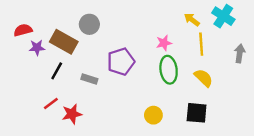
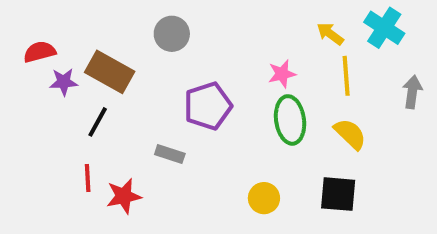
gray circle: (89, 24) -> (172, 34), moved
gray rectangle: (89, 79) -> (170, 154), moved
red line: (51, 103) -> (88, 178), turned -56

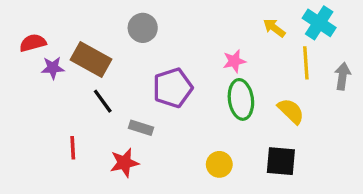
yellow line: (346, 76) -> (306, 63), moved
black line: (98, 122) -> (103, 101), moved, turned -65
red star: (124, 196) -> (124, 163), moved

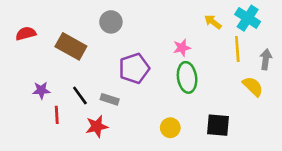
purple star: (53, 68) -> (41, 90), moved
black line: (103, 101) -> (80, 95), moved
yellow semicircle: (291, 111) -> (253, 86), moved

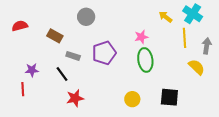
brown rectangle: (71, 46) -> (55, 36), size x0.7
gray rectangle: (110, 99) -> (73, 56), moved
red line: (57, 115) -> (23, 89), moved

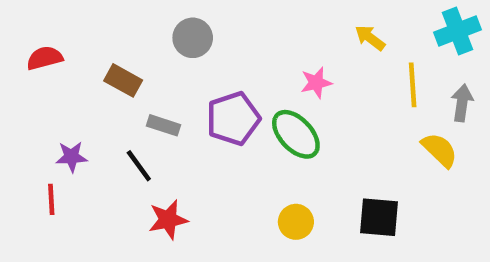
cyan cross: (193, 14) -> (457, 31), moved, turned 36
green ellipse: (145, 60) -> (296, 134), moved, turned -35

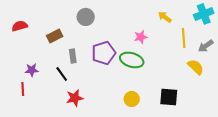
brown rectangle: (123, 80) -> (55, 36), turned -56
gray arrow: (462, 103) -> (206, 46), turned -133
gray rectangle: (164, 125) -> (73, 56), turned 64
green ellipse: (296, 134) -> (132, 60), turned -30

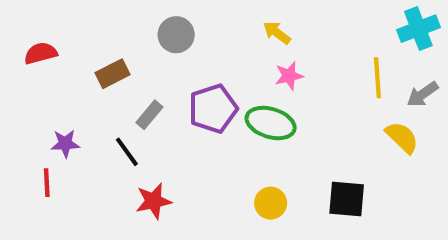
yellow arrow: (165, 17) -> (277, 33), moved
gray rectangle: (73, 56) -> (149, 115), turned 48

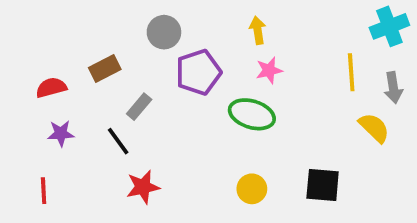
yellow arrow: (277, 33) -> (258, 30), turned 44
red semicircle: (41, 53) -> (51, 88), moved
gray arrow: (423, 94) -> (393, 88), turned -64
purple pentagon: (213, 109) -> (198, 72), moved
red line: (47, 183) -> (44, 191), moved

